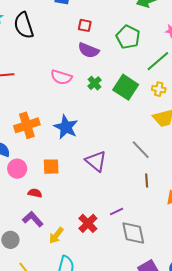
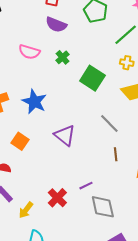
green square: (126, 87) -> (92, 78), moved
orange square: (51, 167) -> (20, 141), turned 36

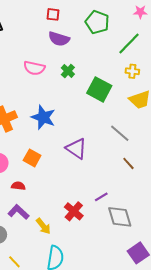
brown line: (116, 154) -> (128, 163), turned -32
yellow arrow: (26, 210) -> (43, 226), turned -72

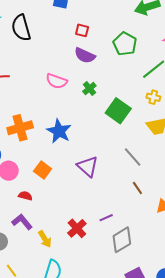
gray diamond: (120, 217) -> (122, 240), turned 68

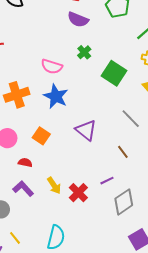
pink semicircle: (57, 81) -> (52, 66), moved
brown line: (137, 188) -> (123, 152), moved
yellow arrow: (45, 239) -> (54, 185), moved

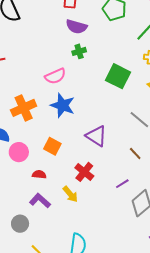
green cross: (84, 52) -> (79, 51), moved, turned 32
pink semicircle: (52, 66) -> (55, 76), turned -35
red cross: (78, 193) -> (84, 172), moved

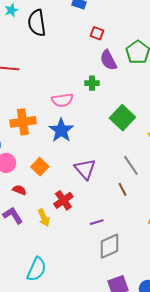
purple semicircle: (76, 27) -> (108, 60), moved, turned 30
brown line: (135, 154) -> (123, 189), moved

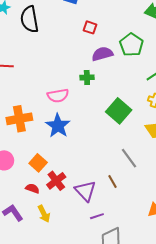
purple semicircle: (108, 60) -> (102, 54), turned 105
purple triangle: (85, 169) -> (85, 191), moved
brown line: (123, 189) -> (113, 182), moved
red semicircle: (19, 190) -> (32, 188), moved
red cross: (63, 200) -> (56, 181), moved

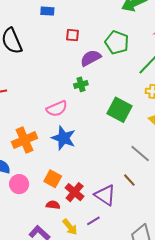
purple line: (97, 216) -> (93, 221), moved

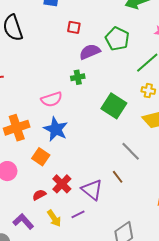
orange square: (53, 179) -> (41, 157), moved
red semicircle: (53, 205) -> (39, 195), turned -40

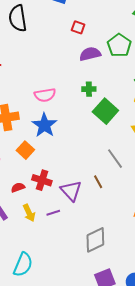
green cross: (78, 77) -> (89, 89), moved
red cross: (62, 184) -> (42, 180), turned -36

